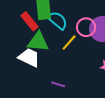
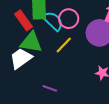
pink circle: (86, 27) -> (69, 19), moved
white trapezoid: (29, 57) -> (21, 58), turned -65

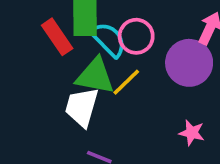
green triangle: (31, 42) -> (95, 76), moved
white trapezoid: (21, 58) -> (82, 107), moved, turned -40

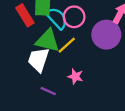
pink star: (192, 133) -> (75, 76), moved

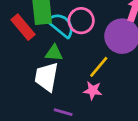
green triangle: (48, 41) -> (54, 53), size x0.6
yellow line: (67, 45) -> (99, 67), moved

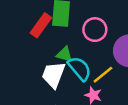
cyan semicircle: (61, 25) -> (80, 68), moved
red rectangle: (23, 27) -> (41, 25), turned 65

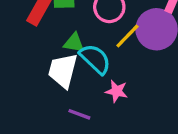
yellow line: (103, 75) -> (127, 36), moved

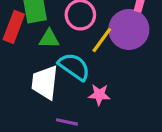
green triangle: (74, 43) -> (49, 39), moved

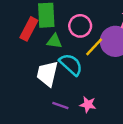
pink star: (99, 95) -> (88, 104), moved

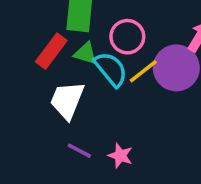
red rectangle: (29, 29) -> (51, 51), moved
cyan semicircle: (71, 64) -> (111, 69), moved

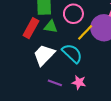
cyan semicircle: (111, 69) -> (72, 53), moved
white trapezoid: (67, 100) -> (44, 55), turned 30

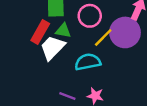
cyan semicircle: (72, 53) -> (88, 62), turned -55
white trapezoid: (44, 55) -> (52, 48), moved

